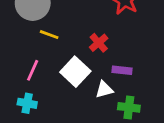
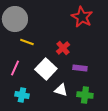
white triangle: (104, 90) -> (61, 90), moved, turned 32
cyan cross: (27, 103) -> (22, 95), moved

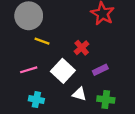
pink line: (15, 68) -> (29, 70), turned 49
purple rectangle: (80, 68) -> (100, 70), turned -32

